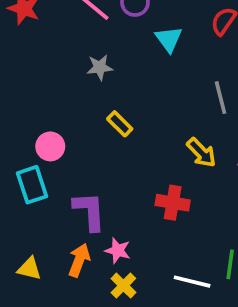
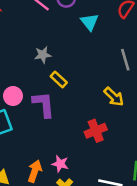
gray star: (100, 67) -> (43, 55), moved
red cross: (173, 203) -> (96, 131), turned -30
purple L-shape: (89, 211) -> (44, 104), moved

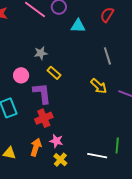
cyan triangle: (90, 22) -> (78, 26), turned -49
pink circle: (13, 96) -> (21, 75), moved
red cross: (96, 131) -> (44, 118), moved

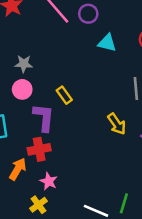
gray star: (41, 53) -> (24, 64), moved
orange arrow: (36, 147) -> (18, 169), moved
yellow cross: (60, 160) -> (38, 205), moved

